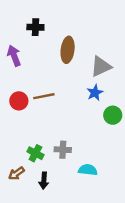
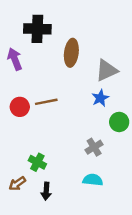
black cross: (35, 27) -> (37, 29), size x1.5
gray cross: (63, 150) -> (94, 147), moved, turned -35

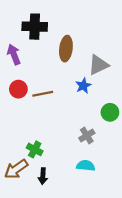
blue star: (100, 98) -> (83, 86), moved
red circle: (20, 107) -> (18, 89), moved
brown arrow: (17, 184) -> (16, 169), size x1.5

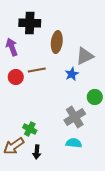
brown line: (43, 94) -> (37, 70), moved
gray cross: (87, 136) -> (75, 117), size x1.5

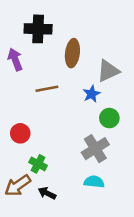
red circle: (16, 77) -> (20, 133), moved
green circle: (95, 97) -> (109, 118), moved
black arrow: (37, 152) -> (47, 193), turned 112

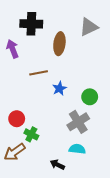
gray triangle: (108, 71) -> (89, 27), moved
blue star: (92, 94) -> (59, 88), moved
red circle: (20, 133) -> (17, 119), moved
black arrow: (47, 193) -> (57, 165), moved

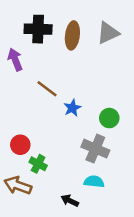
brown ellipse: (59, 44) -> (72, 35), moved
brown line: (39, 73) -> (47, 89), turned 48
gray cross: (78, 122) -> (95, 149), turned -35
brown arrow: (15, 152) -> (18, 185), turned 55

